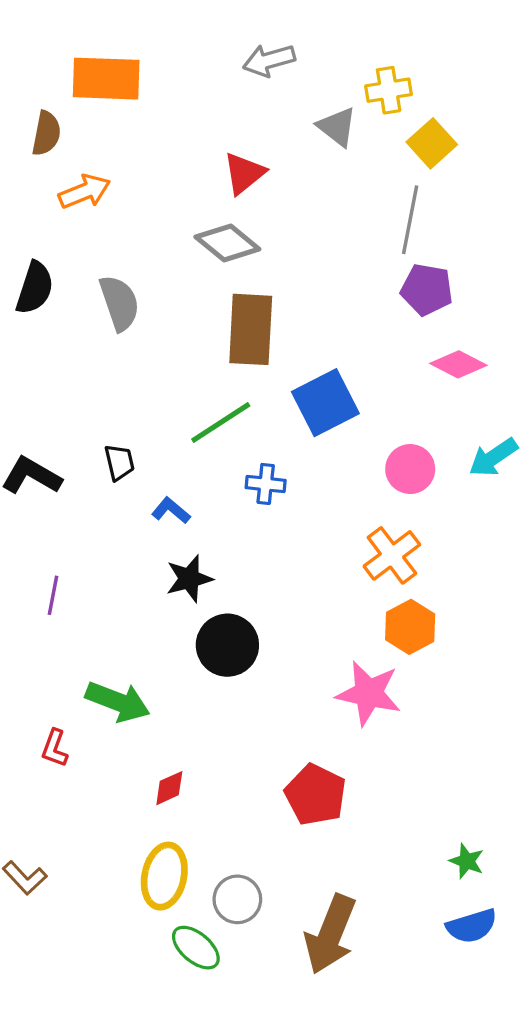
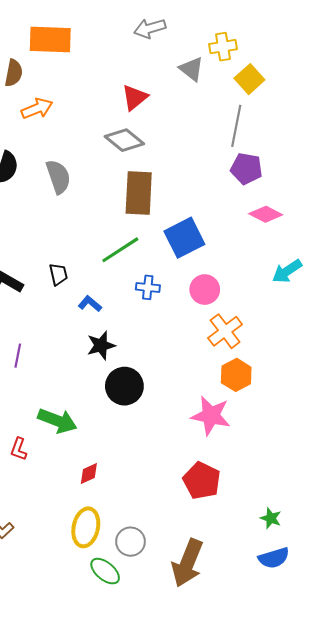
pink circle: (410, 469) -> (205, 290), moved
red pentagon: (315, 795) -> (202, 481), moved

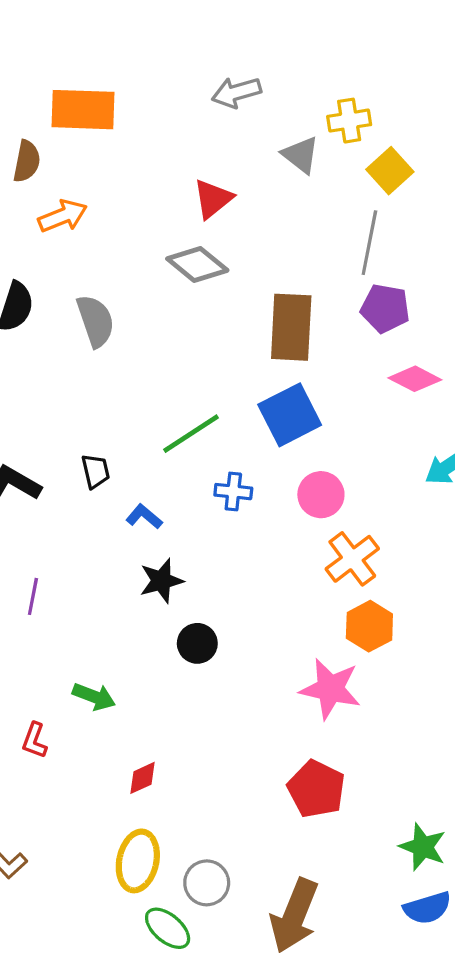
brown rectangle: (139, 193) -> (291, 327), moved
black circle: (124, 386) -> (197, 643), size x0.7
green arrow: (57, 421) -> (94, 697), size x0.7
green star: (271, 518) -> (423, 847), size x1.4

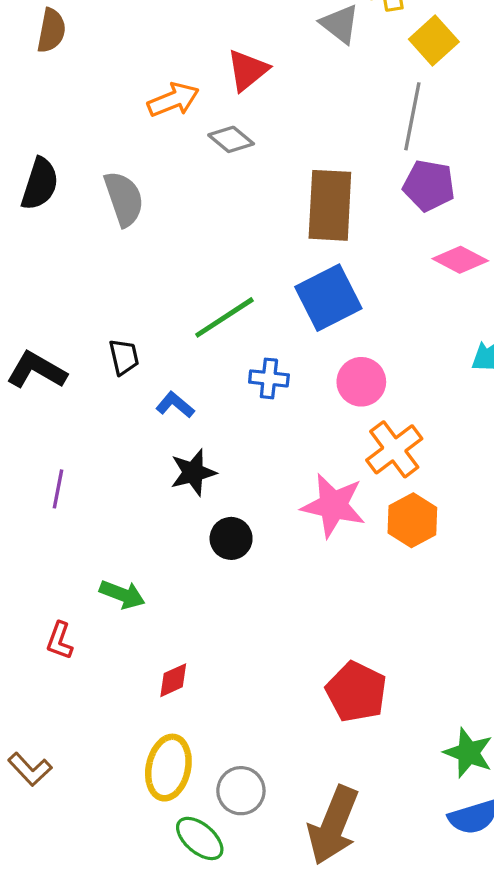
orange arrow: (63, 216) -> (173, 100), moved
gray diamond: (197, 265) -> (231, 139), size x0.7
pink star: (330, 689) -> (333, 505), moved

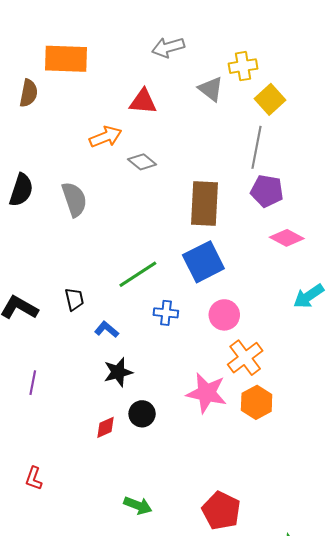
red triangle: (248, 70) -> (143, 101), moved, turned 44
green arrow: (122, 594) -> (138, 505), moved
red diamond: (173, 680) -> (106, 427), moved

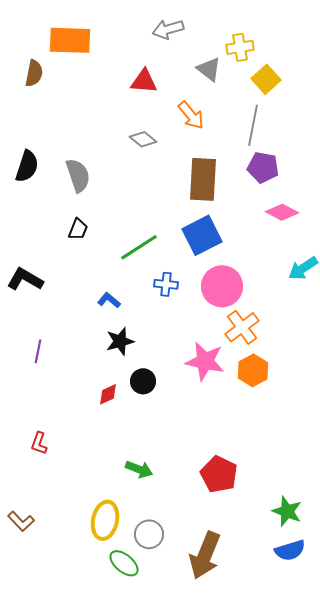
orange arrow: (106, 137) -> (191, 115), moved, turned 72
black trapezoid: (74, 299) -> (78, 229), moved, turned 35
pink circle: (224, 315) -> (222, 286), size x1.4

